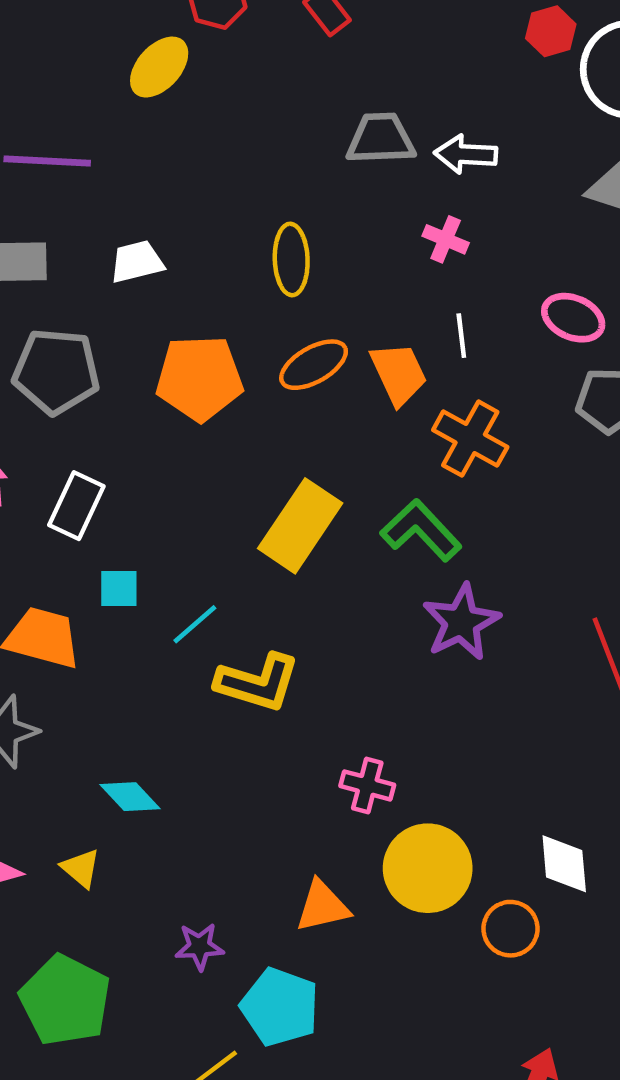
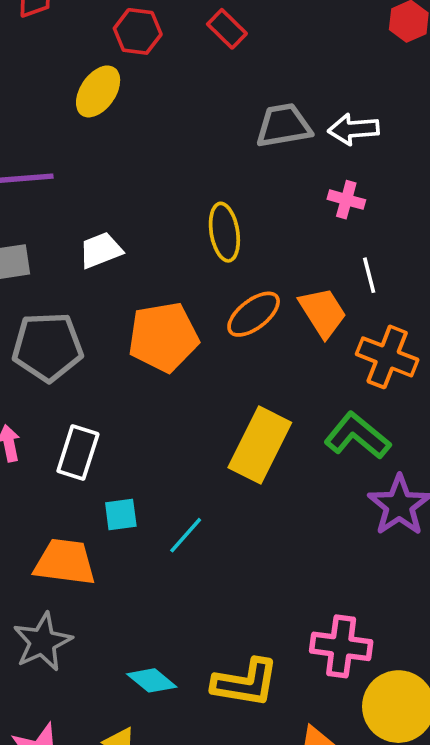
yellow L-shape: (258, 682) -> (245, 683), moved
pink cross: (367, 785) -> (341, 646), size x1.4

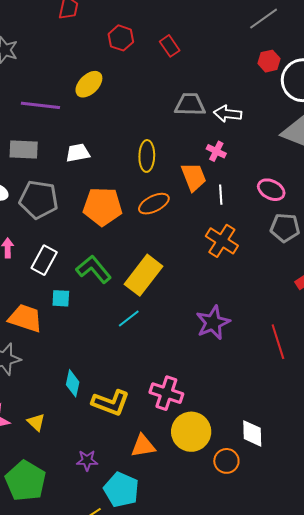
yellow ellipse: (98, 91) -> (89, 84), moved
orange trapezoid: (323, 312) -> (194, 177), moved
green L-shape: (357, 436) -> (94, 269), moved
cyan line: (186, 535) -> (129, 318), moved
cyan diamond: (152, 680) -> (73, 383), moved, turned 52

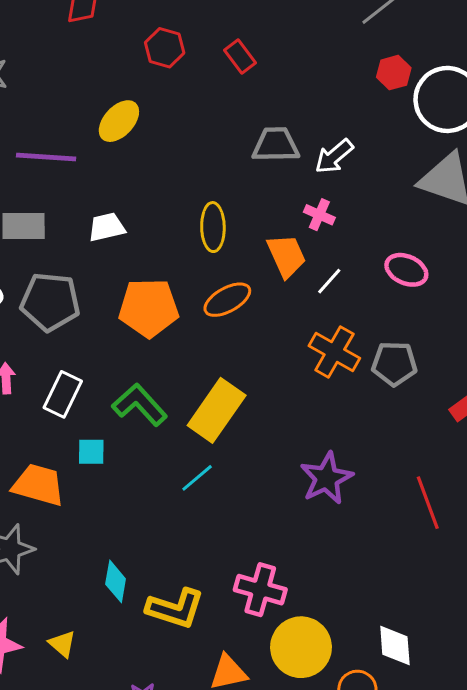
white arrow: (228, 114) -> (334, 156), turned -44
white line: (221, 195) -> (329, 281), turned 48
gray pentagon: (285, 228) -> (394, 364), moved

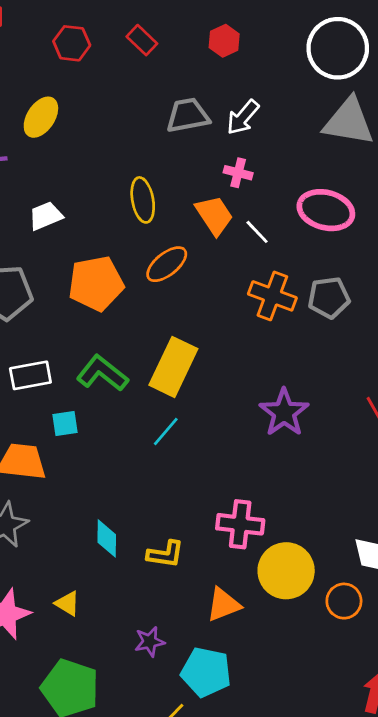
red hexagon: (394, 73) -> (224, 41), moved
pink ellipse: (406, 270) -> (326, 210), size x1.4
white line: (329, 281) -> (257, 232), turned -76
white rectangle: (63, 394) -> (30, 375), turned 63
yellow L-shape: (175, 608) -> (165, 554), size x0.7

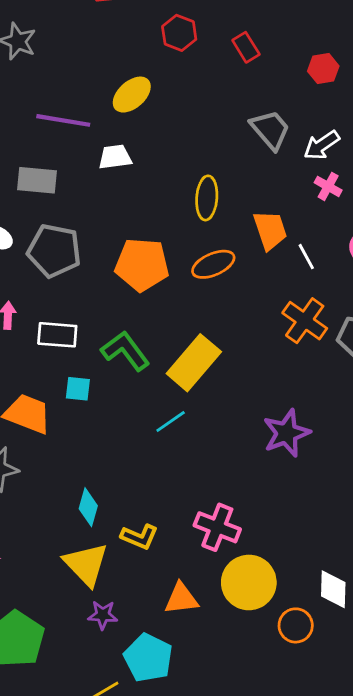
gray trapezoid: (188, 115) -> (270, 130), turned 45
pink cross: (238, 173) -> (328, 186), moved
white trapezoid: (46, 216) -> (115, 157), moved
yellow triangle: (67, 603) -> (86, 564), moved, size x1.8

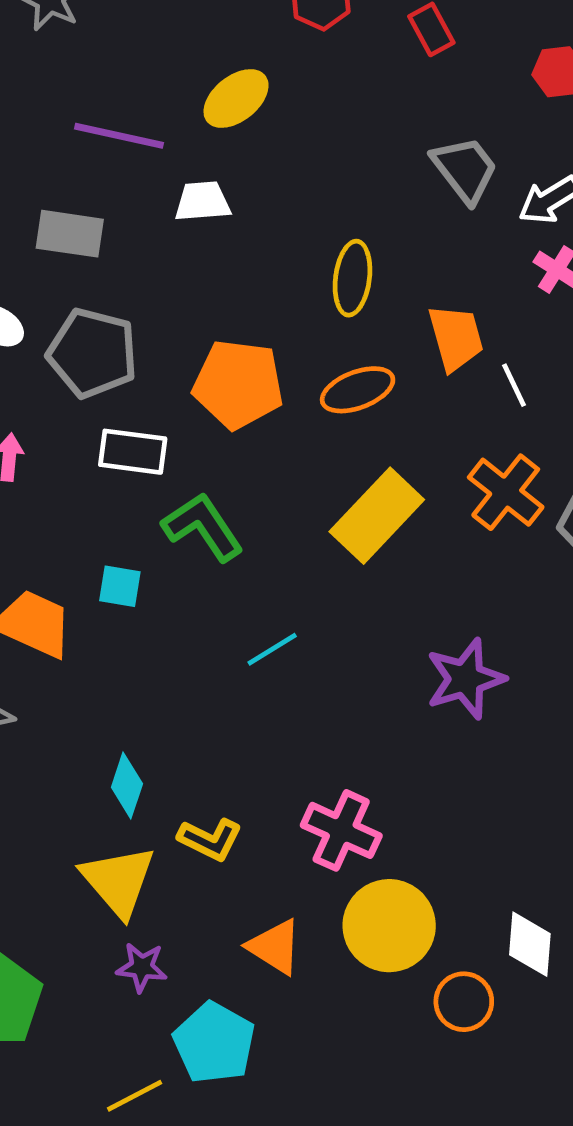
white rectangle: (57, 335) -> (133, 452), moved
yellow rectangle: (194, 363) -> (377, 516), moved
orange triangle: (181, 599) -> (275, 947), turned 36

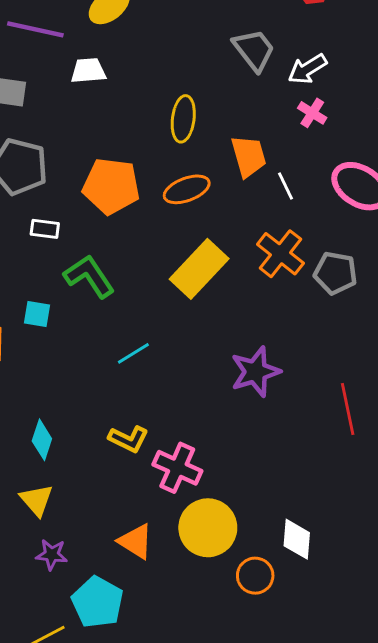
white rectangle: (133, 452) -> (45, 229), size x0.7
yellow L-shape: (210, 839) -> (128, 439), moved
yellow triangle: (118, 881) -> (37, 500), size x0.7

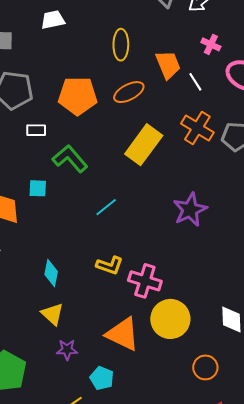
pink cross: (312, 113) -> (211, 44), moved
orange triangle: (136, 541) -> (123, 334), size x1.4
orange circle: (255, 576) -> (205, 367), moved
cyan pentagon: (98, 602) -> (102, 378), size x0.7

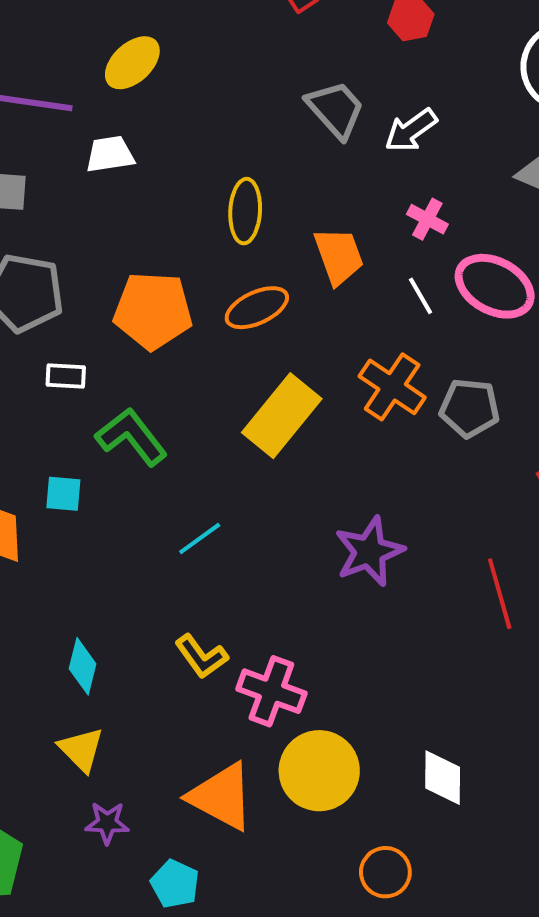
white line: (195, 82) -> (421, 296), moved
yellow L-shape: (110, 265) -> (201, 656), turned 32

